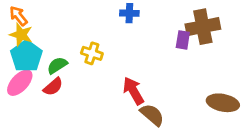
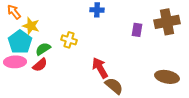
brown cross: (203, 27) -> (167, 22), moved
yellow star: (21, 35) -> (31, 26), moved
pink ellipse: (20, 83) -> (15, 62), turned 45

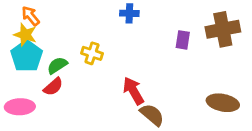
orange arrow: (14, 12) -> (31, 16), moved
yellow star: (31, 26) -> (25, 35), moved
pink ellipse: (15, 62) -> (20, 107), moved

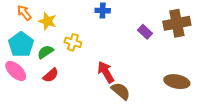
yellow star: (25, 35) -> (48, 21), moved
purple rectangle: (183, 40) -> (145, 32), turned -56
red semicircle: (53, 87) -> (51, 75), moved
pink ellipse: (20, 107) -> (16, 71), moved, turned 45

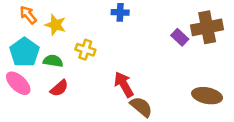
purple rectangle: (145, 32) -> (180, 37), moved
green semicircle: (45, 52) -> (53, 61), turned 42

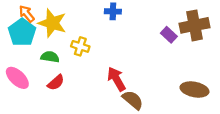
yellow star: (56, 25) -> (52, 23), size x1.4
cyan pentagon: (24, 52) -> (22, 32), moved

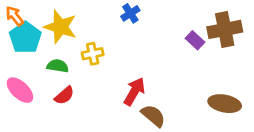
blue cross: (113, 11) -> (130, 13), turned -35
orange arrow: (27, 14) -> (15, 16), moved
yellow cross: (80, 46) -> (93, 54), turned -30
red arrow: (116, 79) -> (134, 91), turned 60

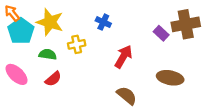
blue cross: (130, 13) -> (103, 22), moved, turned -32
red arrow: (134, 91) -> (123, 57), moved
brown ellipse: (225, 104) -> (170, 78), moved

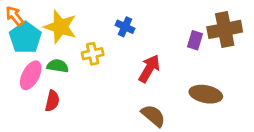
purple rectangle: (161, 33) -> (195, 40), turned 64
pink ellipse: (17, 74) -> (31, 75), moved, turned 75
red semicircle: (53, 79) -> (52, 101), moved, turned -36

